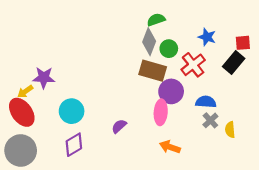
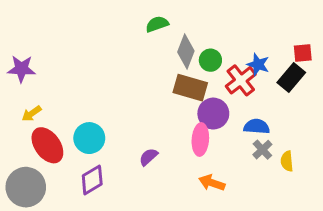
green semicircle: (156, 20) -> (157, 24), moved
blue star: (207, 37) -> (258, 64), moved
purple star: (44, 78) -> (21, 69), moved
red ellipse: (22, 112) -> (47, 145), moved

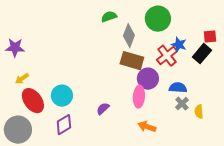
green circle: (210, 60) -> (158, 19), moved, size x1.6

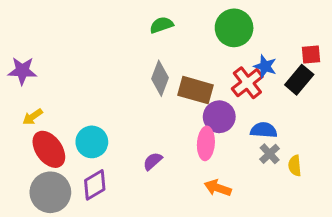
gray diamond: (129, 36) -> (160, 78), moved
gray circle: (18, 130) -> (50, 192), moved

